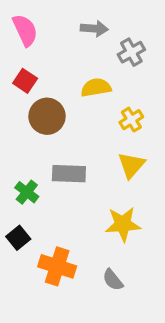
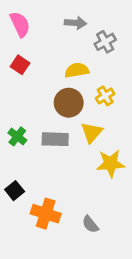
brown circle: (47, 116) -> (69, 103), moved
yellow triangle: (131, 165) -> (92, 132), moved
green cross: (27, 192) -> (17, 136), moved
yellow star: (123, 224) -> (111, 164), moved

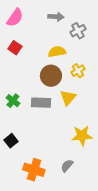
pink semicircle: (20, 24) -> (15, 18), turned 60
yellow star: (111, 164) -> (82, 136), moved
orange cross: (46, 214) -> (34, 170), moved
gray semicircle: (90, 224) -> (67, 166), turned 80

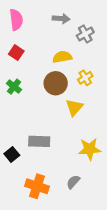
pink semicircle: (15, 18) -> (16, 20), turned -42
green cross: (13, 101) -> (14, 87), moved
gray rectangle: (41, 103) -> (39, 141), moved

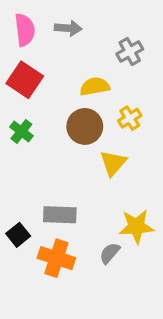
gray arrow: (61, 19) -> (68, 28), moved
red square: (16, 53) -> (25, 80), size x1.5
gray semicircle: (73, 182) -> (110, 253), moved
orange cross: (37, 186) -> (56, 258), moved

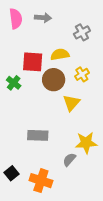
red square: (25, 80) -> (33, 62), moved, turned -30
black square: (18, 235) -> (12, 173), moved
orange cross: (56, 258) -> (41, 181), moved

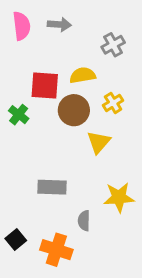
gray semicircle: (69, 160) -> (84, 221), moved, turned -40

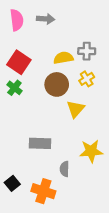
gray cross: (113, 45) -> (87, 51), moved, turned 30
red square: (45, 85) -> (19, 62), moved, turned 30

